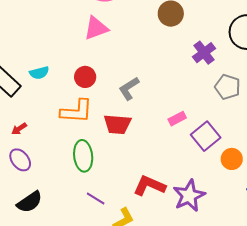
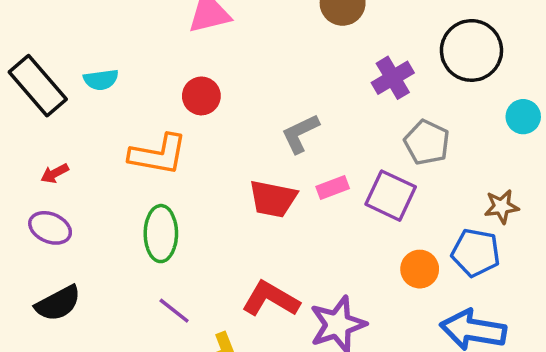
red circle: (85, 77) -> (201, 96), moved
gray L-shape: (129, 88) -> (300, 133), moved
red trapezoid: (117, 124) -> (273, 199), moved
purple square: (206, 136) -> (391, 196), moved, turned -32
purple ellipse: (20, 160) -> (50, 228), turned -35

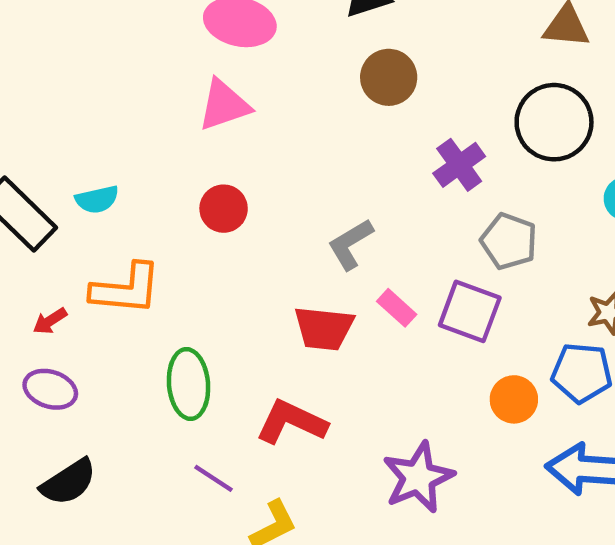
orange L-shape: (158, 155) -> (126, 289), moved
pink rectangle: (333, 188) -> (397, 308), turned 68
red L-shape: (271, 299) -> (291, 422), moved

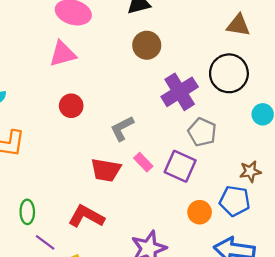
purple cross: (459, 165) -> (180, 92), size x1.4
red circle: (224, 209) -> (71, 106), moved
green ellipse: (189, 384) -> (27, 212), moved, size x0.7

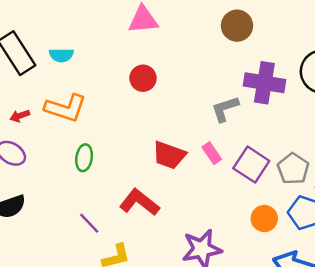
purple cross: (180, 92) -> (264, 83), turned 32
gray L-shape: (122, 128) -> (225, 109), moved
gray pentagon: (202, 132) -> (293, 169), moved
green ellipse: (27, 212) -> (84, 158), moved

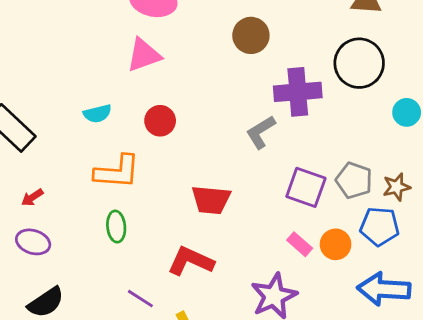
cyan semicircle: (61, 55) -> (97, 114), moved
orange L-shape: (66, 108) -> (117, 172), moved
pink rectangle: (212, 153) -> (300, 244), moved

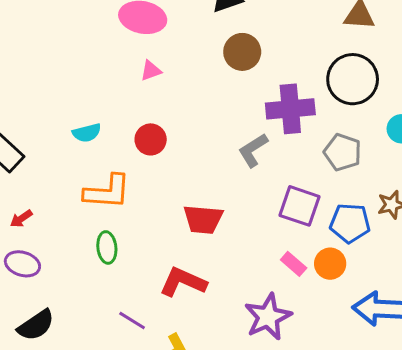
pink triangle: (144, 55) -> (151, 71), moved, size x0.6
gray pentagon: (354, 180) -> (343, 152), moved
blue pentagon: (379, 226) -> (350, 223), moved

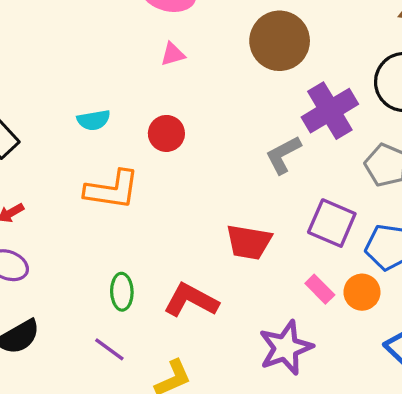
brown circle: (242, 52) -> (280, 41), size x1.4
purple cross: (290, 109) -> (330, 111), turned -30
red trapezoid: (203, 219) -> (249, 242), moved
green ellipse: (107, 247) -> (122, 292), moved
purple line: (132, 321) -> (109, 349), moved

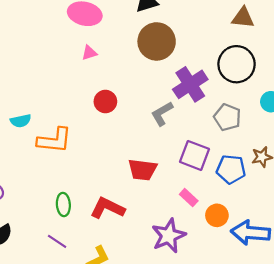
cyan semicircle: (94, 120) -> (21, 121), moved
red circle: (166, 133) -> (105, 102), moved
orange circle: (362, 292) -> (217, 215), moved

